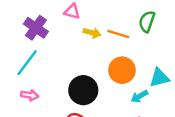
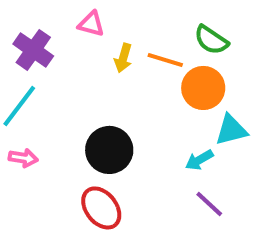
green semicircle: (147, 22) -> (211, 40), turned -75
yellow arrow: (92, 33) -> (123, 58), turned 91
orange circle: (122, 70) -> (203, 88), moved

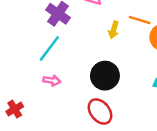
yellow arrow: (123, 58) -> (114, 30), moved

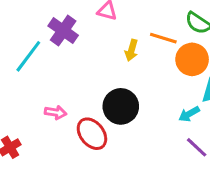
cyan line: (49, 48) -> (28, 56), moved
red ellipse: (100, 111) -> (92, 134), moved

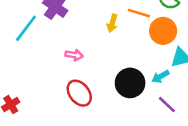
black circle: (121, 106) -> (130, 83), moved
pink arrow: (56, 112) -> (74, 55), moved

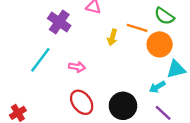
cyan line: (26, 28) -> (40, 60), moved
black circle: (130, 83) -> (123, 106), moved

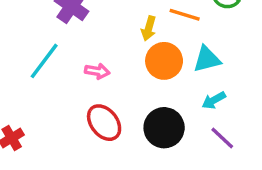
orange circle: (160, 44) -> (164, 61), moved
cyan triangle: (176, 69) -> (207, 59), moved

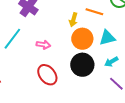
black circle: (164, 128) -> (82, 65), moved

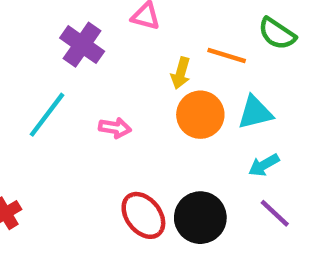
black circle: (82, 65) -> (200, 218), moved
red ellipse: (47, 75) -> (143, 215), moved

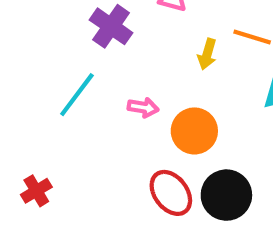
orange circle: (200, 115) -> (194, 131), moved

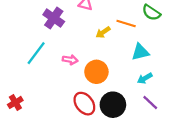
yellow arrow: (207, 54) -> (103, 32), turned 40

